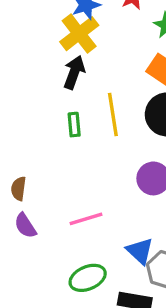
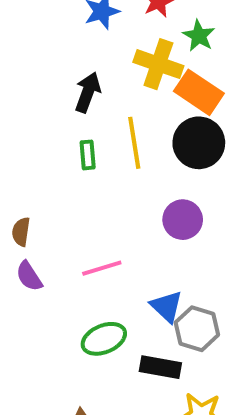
yellow cross: (79, 34) -> (158, 64), moved, turned -33

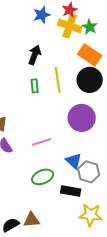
yellow cross: (158, 64) -> (70, 26), moved
purple circle: (183, 220) -> (82, 118), size x1.4

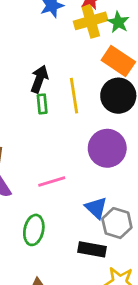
yellow cross: (70, 26) -> (91, 21), turned -35
black arrow: (35, 55) -> (39, 79), moved
green ellipse: (43, 177) -> (34, 230), moved, turned -55

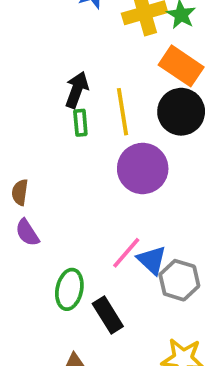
purple circle: (107, 148) -> (143, 168), moved
pink line: (52, 182) -> (126, 253), moved, turned -32
black rectangle: (92, 249) -> (108, 315), moved, turned 48

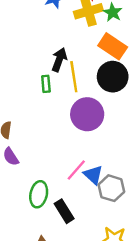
black arrow: (77, 90) -> (59, 60), moved

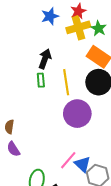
black arrow: (59, 60) -> (45, 59), moved
green rectangle: (46, 84) -> (41, 80), moved

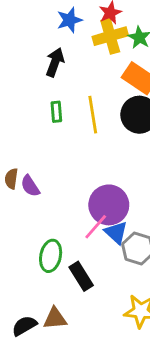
black arrow: (45, 59) -> (55, 62), moved
purple circle: (77, 114) -> (109, 205), moved
purple semicircle: (13, 149) -> (30, 186), moved

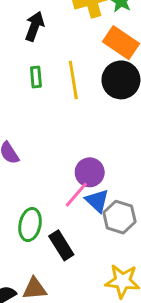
purple circle: (109, 205) -> (90, 172), size x0.7

